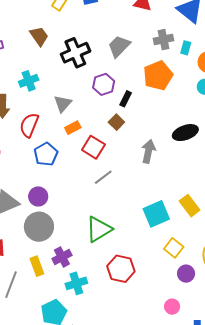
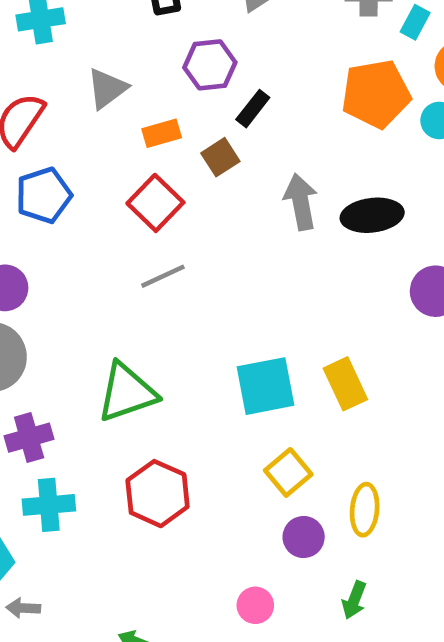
orange pentagon: (158, 76) -> (376, 94), moved
orange rectangle: (73, 128) -> (162, 133), moved
gray arrow: (148, 151) -> (301, 202), moved, turned -35

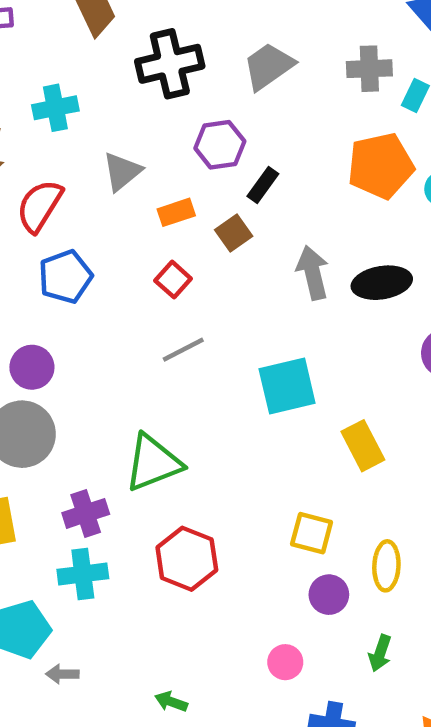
red square: (155, 203) -> (173, 280), size x0.7
cyan square: (266, 386) -> (287, 386), moved
purple cross: (29, 438) -> (86, 513), moved
yellow square: (288, 472) -> (312, 533), turned -33

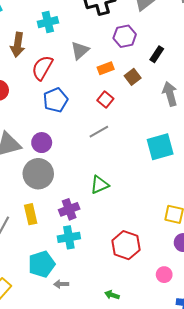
black rectangle: (263, 185) -> (157, 54), moved
gray line: (183, 350) -> (99, 132), moved
green triangle: (153, 463) -> (99, 185), size x0.7
red hexagon: (187, 559) -> (126, 245), moved

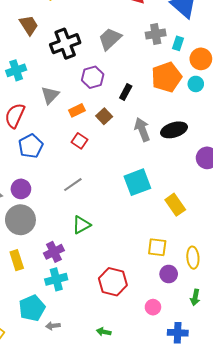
gray line: (99, 132) -> (73, 185), moved

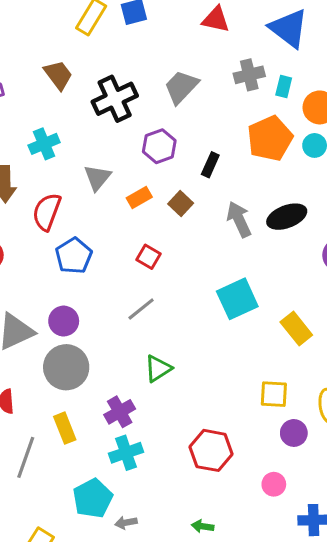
red square: (80, 141) -> (148, 257), moved

